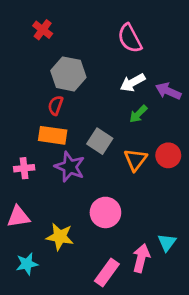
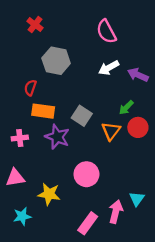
red semicircle: (55, 105) -> (30, 88), moved
green arrow: (138, 114) -> (126, 108), moved

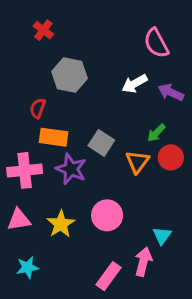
pink semicircle: (106, 32) -> (156, 43), moved
pink cross: (20, 138) -> (25, 170), size x1.6
yellow star: (49, 194) -> (61, 224), moved, turned 30
cyan triangle: (137, 199) -> (162, 236), moved

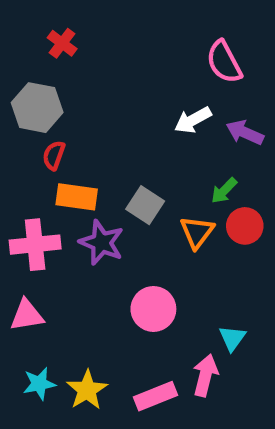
gray hexagon: (69, 75) -> (37, 108), moved
yellow star: (61, 224) -> (87, 390), moved
pink rectangle: (109, 276) -> (156, 396), turned 32

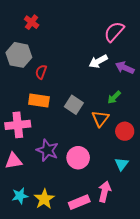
pink semicircle: (224, 62) -> (114, 32), turned 70
red semicircle: (54, 155) -> (41, 72), moved
red circle: (245, 226) -> (125, 131), moved
purple star: (102, 243) -> (47, 150), moved
cyan triangle: (232, 338) -> (122, 164), moved

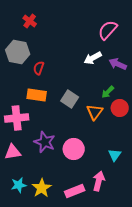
red circle: (125, 131) -> (120, 108), moved

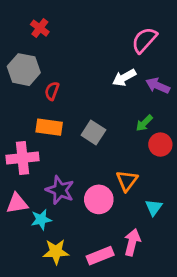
orange triangle: (95, 112) -> (127, 181), moved
cyan star: (19, 185) -> (41, 220), moved
yellow star: (42, 188) -> (56, 252), turned 30

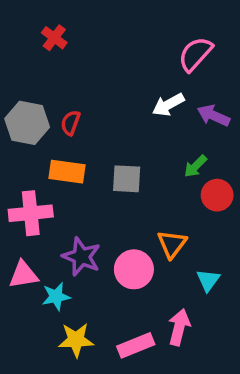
gray hexagon: (24, 70) -> (27, 123), moved
gray square: (93, 132) -> (127, 179), turned -30

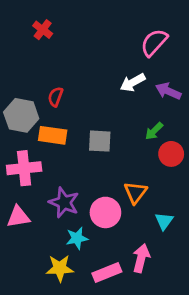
gray hexagon: (27, 123) -> (21, 115), moved
cyan star: (56, 296) -> (77, 238), moved

